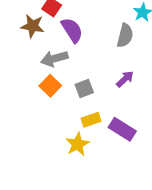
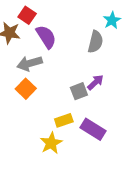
gray square: (84, 88) -> (79, 91), moved

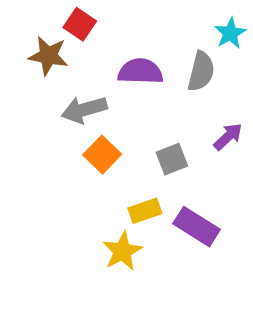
purple semicircle: (46, 37) -> (140, 71), moved, turned -55
purple arrow: (95, 82) -> (228, 137), moved
orange square: (26, 89) -> (102, 155), moved

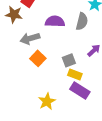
yellow rectangle: (145, 211) -> (75, 74), moved, turned 40

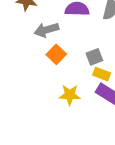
yellow star: (47, 101) -> (70, 95), moved, turned 30

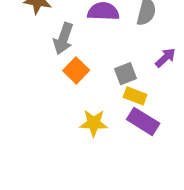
gray arrow: (46, 30) -> (63, 39), turned -55

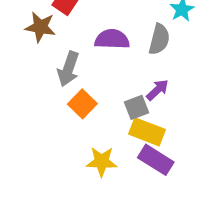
purple arrow: (165, 58) -> (157, 90), moved
yellow rectangle: (135, 96) -> (147, 132), size x1.4

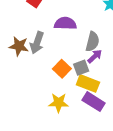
brown star: (40, 27) -> (19, 46), moved
gray semicircle: (159, 39) -> (92, 42), moved
orange square: (82, 104) -> (62, 69), moved

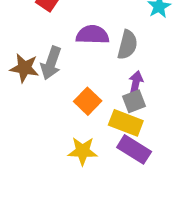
gray semicircle: (92, 42) -> (127, 45), moved
purple arrow: (95, 56) -> (136, 83), turned -35
gray square: (81, 68) -> (134, 101), moved

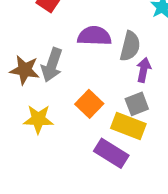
purple arrow: (136, 83) -> (144, 70), moved
purple rectangle: (134, 149) -> (111, 153), moved
yellow star: (83, 151) -> (38, 119), moved

